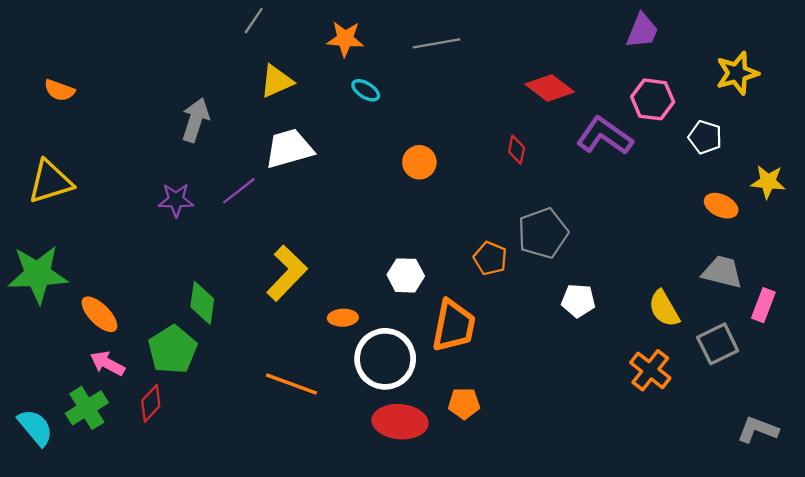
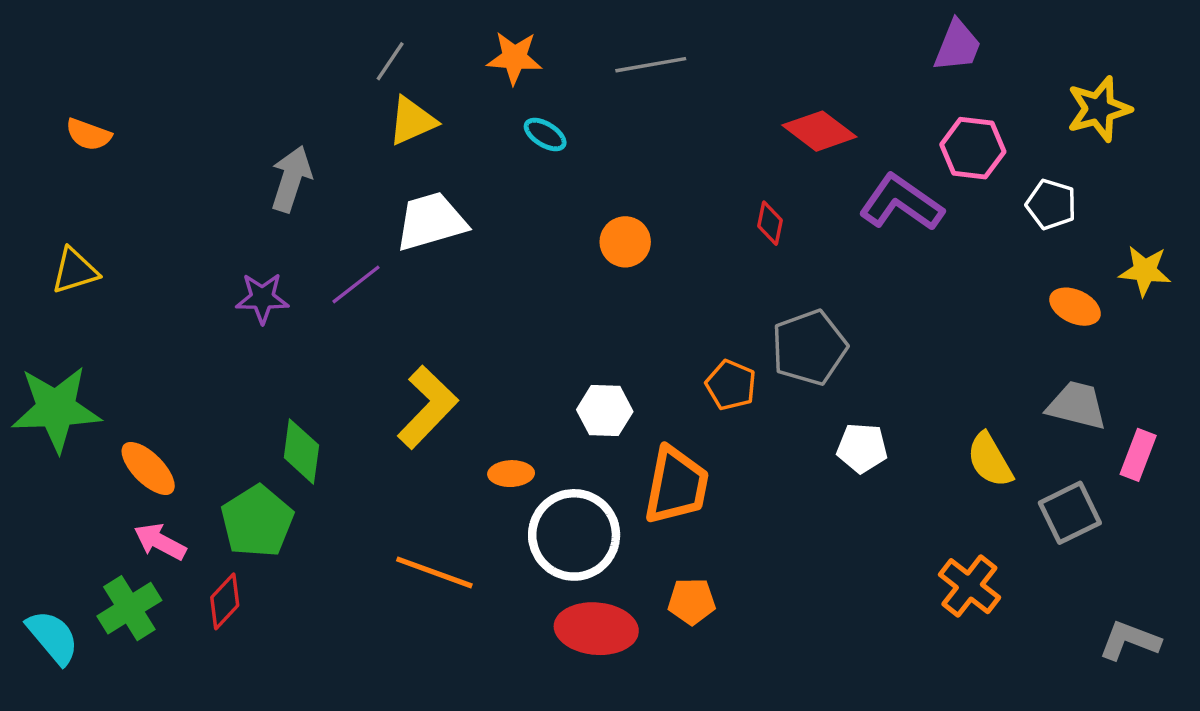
gray line: (254, 21) -> (390, 61), moved
yellow triangle: (50, 182) -> (75, 271), size x0.7
orange cross: (650, 370) -> (969, 586), moved

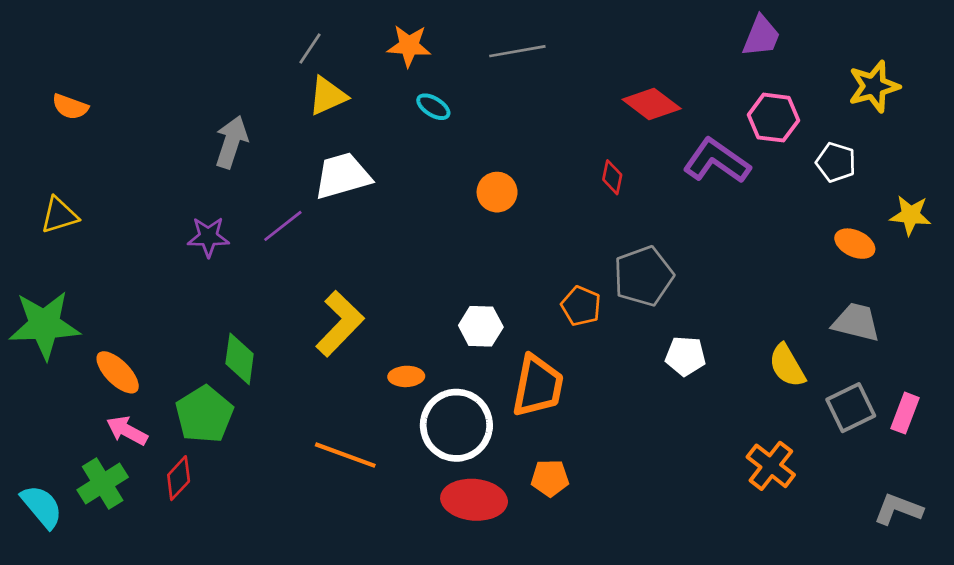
pink rectangle: (1138, 455) -> (905, 413), moved

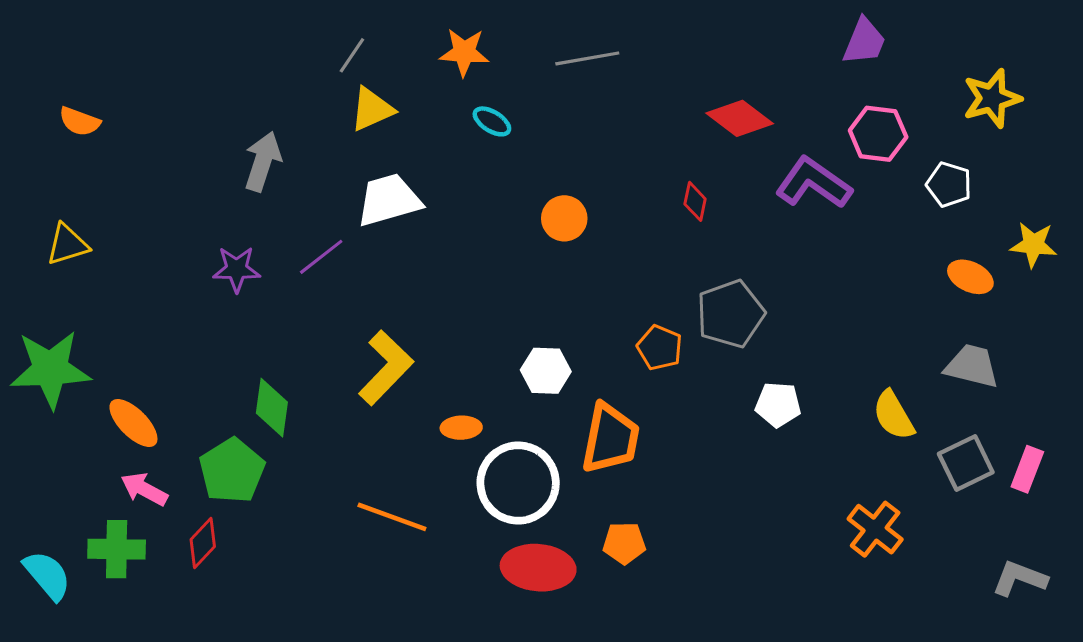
green cross: (103, 483) -> (117, 549), turned 33

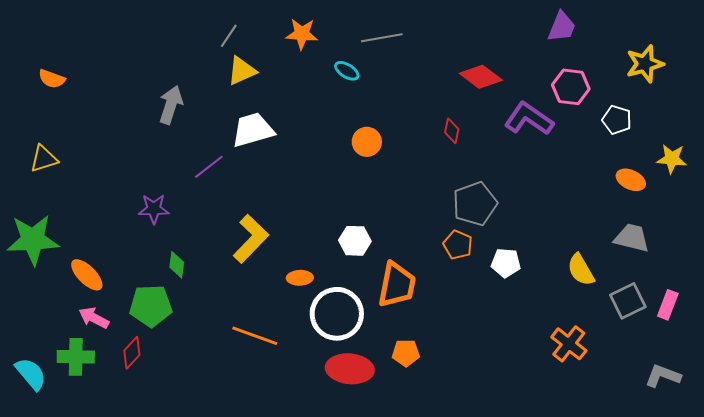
cyan ellipse: (492, 121) -> (347, 71), moved
purple star: (237, 269) -> (154, 209), moved
orange pentagon: (660, 348) -> (458, 245), moved
green diamond: (272, 408) -> (177, 265), size x0.7
green pentagon: (232, 471) -> (151, 306), turned 30

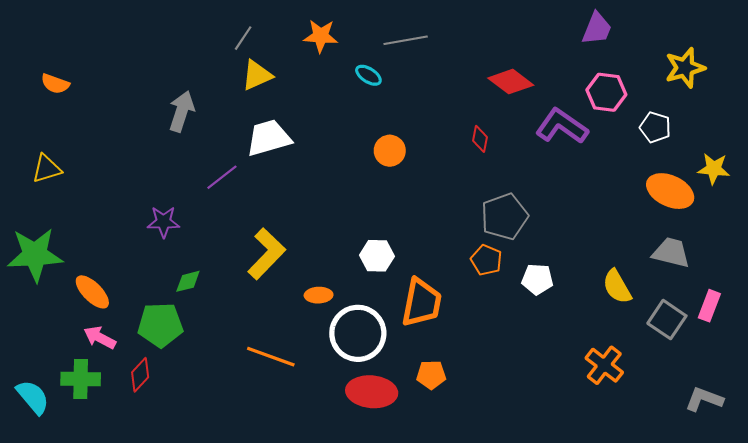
orange ellipse: (631, 180) -> (670, 191), size x1.5
green diamond: (177, 265) -> (188, 281), turned 68
gray square: (628, 301) -> (667, 320), turned -30
pink rectangle: (668, 305) -> (709, 306), moved

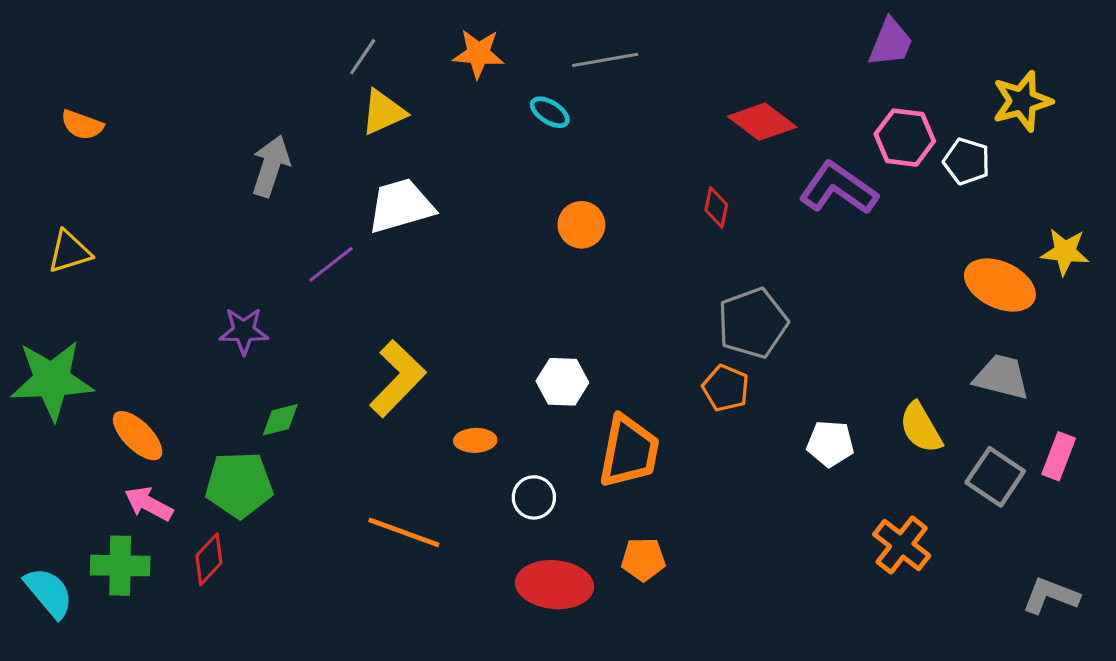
white pentagon: (655, 127) -> (967, 161), moved
white pentagon: (537, 279) -> (830, 444), moved
white circle: (358, 333) -> (534, 497), size x0.5

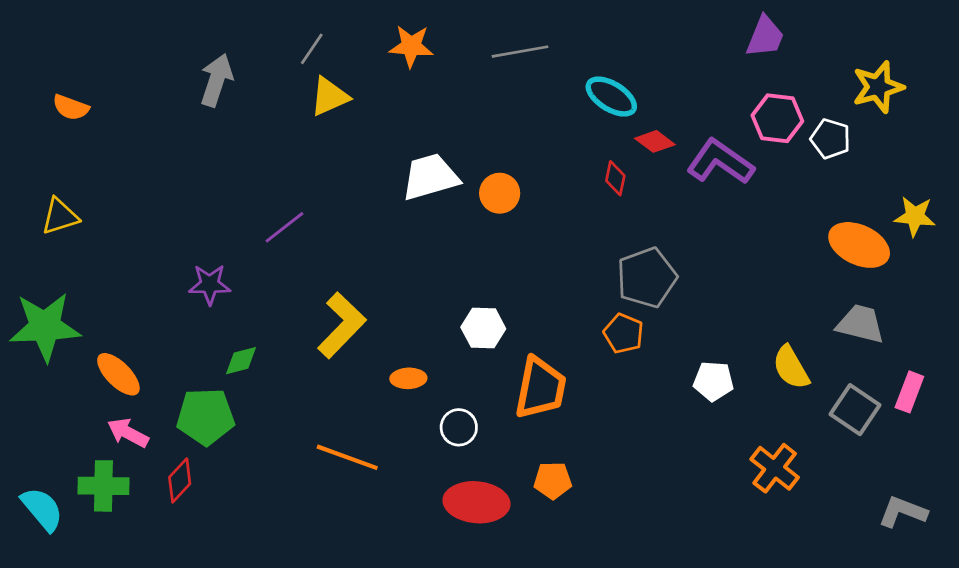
cyan ellipse: (550, 112) -> (611, 97), moved, size x1.5
red diamond: (762, 122) -> (655, 141), moved, size x0.7
gray arrow: (271, 166) -> (216, 80), moved
white trapezoid: (401, 206) -> (430, 177), moved

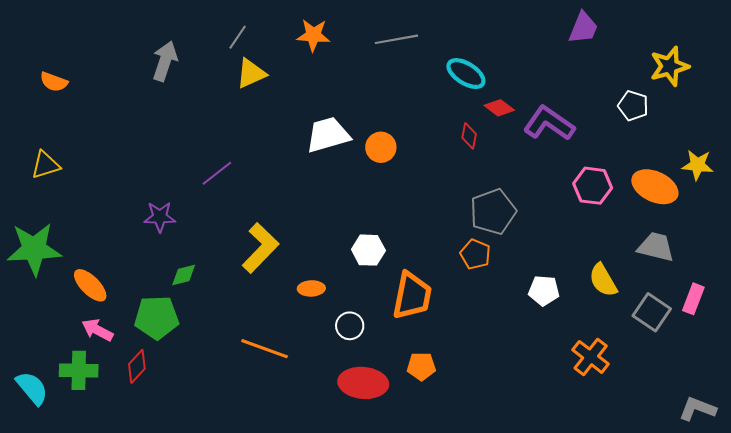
pink hexagon: (777, 118) -> (593, 186), moved
gray L-shape: (903, 512) -> (698, 409), moved

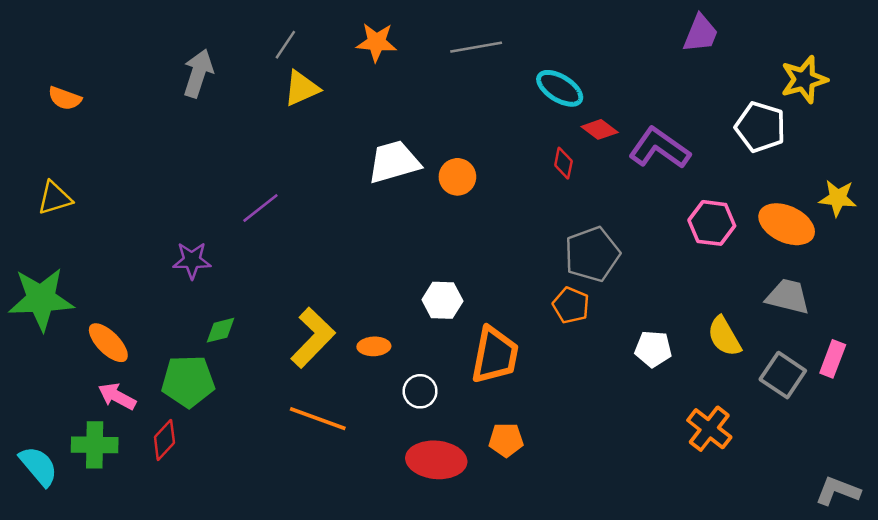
white pentagon: (633, 106) -> (760, 127), size x1.4
yellow L-shape: (260, 248) -> (313, 338), moved

